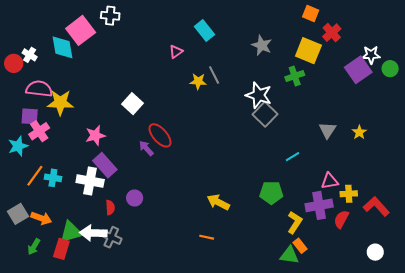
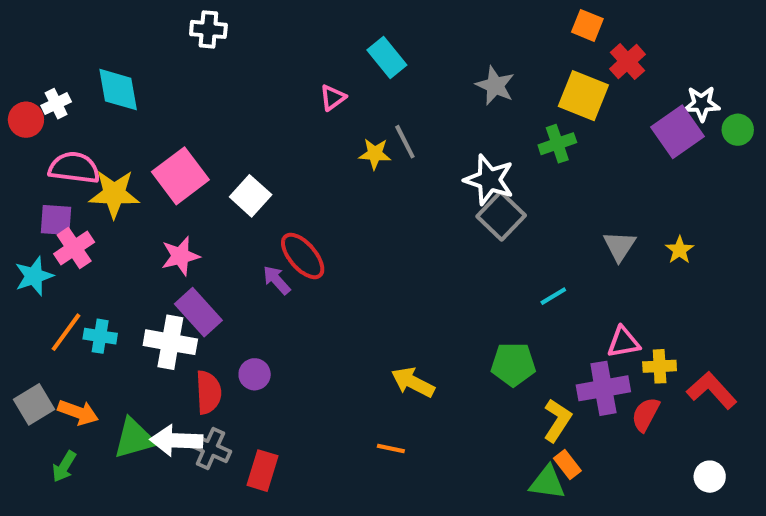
pink square: (81, 30) -> (180, 176), moved
white cross: (30, 55) -> (56, 104), turned 32
red semicircle: (110, 208) -> (208, 392), size x1.5
red rectangle: (61, 249) -> (263, 471), moved

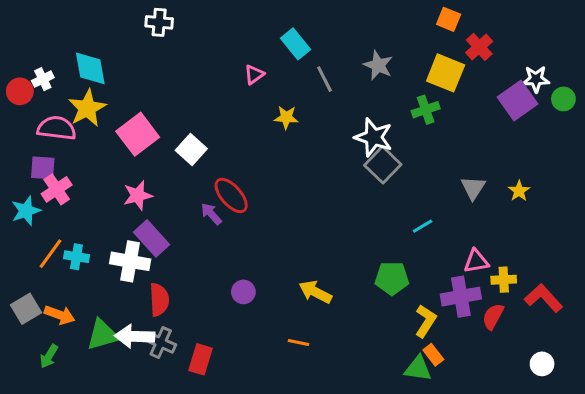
gray line: (405, 142) -> (325, 79), moved
yellow star: (114, 194) -> (87, 108), moved, turned -30
purple circle: (255, 374) -> (243, 292), moved

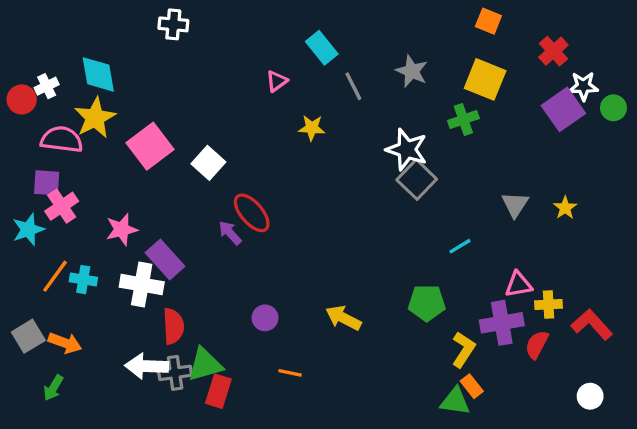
red cross: (479, 47) -> (553, 51), moved
pink star: (138, 195) -> (122, 230), moved
green triangle: (102, 335) -> (205, 365), moved
gray cross: (161, 342) -> (175, 373), turned -32
orange line: (299, 342) -> (290, 373), moved

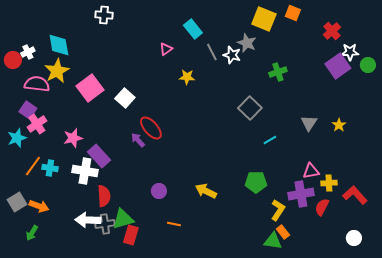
yellow square: (485, 79) -> (264, 19), moved
white star: (407, 149) -> (232, 55), moved, size x0.7
purple square: (47, 183) -> (28, 110), turned 30
cyan line: (460, 246) -> (270, 140), moved

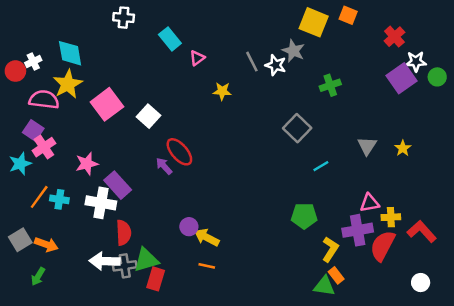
cyan rectangle: (193, 29) -> (170, 39), moved
yellow arrow: (206, 191) -> (207, 237), moved
red semicircle: (322, 207) -> (383, 246), size x1.5

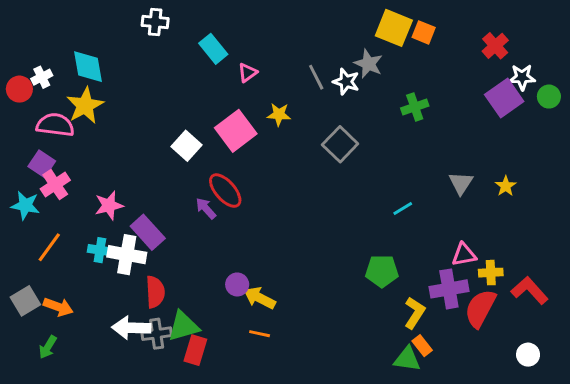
orange square: (348, 15) -> (424, 32), moved
pink square: (107, 104) -> (236, 131), moved
gray square: (297, 128) -> (340, 144), moved
cyan star: (20, 164) -> (25, 205), turned 30
cyan cross: (59, 199) -> (100, 250), moved

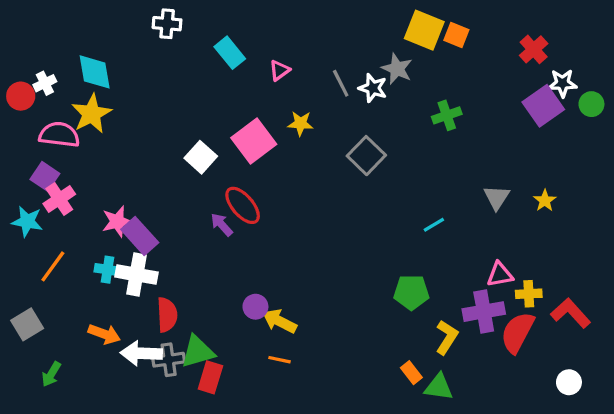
pink triangle: (248, 73) -> (280, 70), moved
purple rectangle: (148, 232) -> (140, 236), moved
orange arrow: (58, 307) -> (104, 334), moved
orange rectangle: (422, 346) -> (411, 373), moved

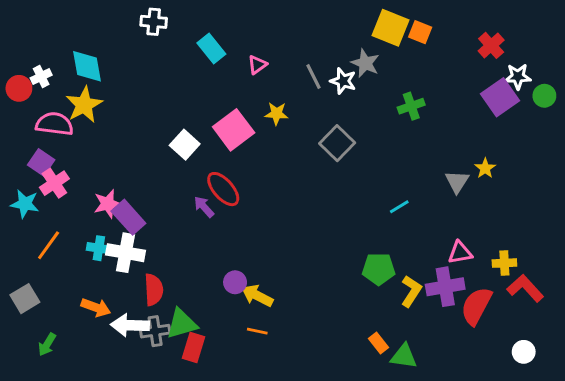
yellow star: (545, 201) -> (485, 168), moved
yellow cross: (529, 294) -> (504, 263), moved
yellow L-shape: (447, 337) -> (411, 291), moved

